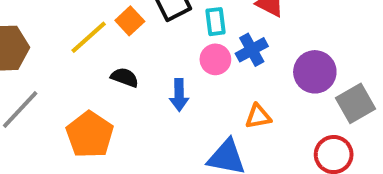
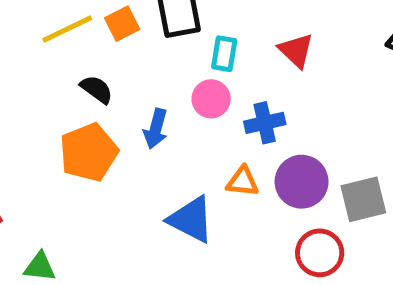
blue cross: (252, 50) -> (265, 123), moved
purple circle: (315, 72) -> (302, 182), moved
orange pentagon: (90, 135) -> (89, 152), moved

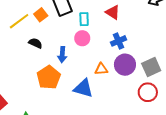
blue cross: (265, 123) -> (118, 41), moved
orange pentagon: (89, 152) -> (49, 77), moved
red circle: (320, 253) -> (148, 92), moved

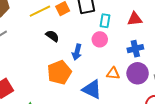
red triangle: (113, 12) -> (135, 19), turned -49

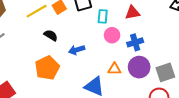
pink circle: (100, 39) -> (112, 35), moved
blue arrow: (77, 52) -> (77, 50), turned 63
orange pentagon: (59, 72) -> (47, 68), moved

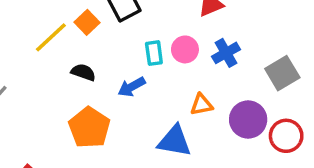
cyan rectangle: (103, 16) -> (154, 53), moved
purple circle: (139, 67) -> (248, 119), moved
gray square: (165, 72) -> (282, 73), moved

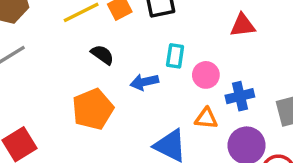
pink circle: (185, 49) -> (206, 75), moved
blue cross: (226, 53) -> (240, 96), moved

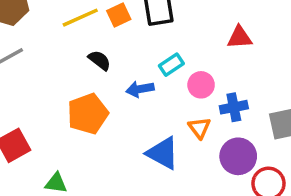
cyan rectangle: (175, 56) -> (171, 65), turned 45
orange triangle: (206, 118) -> (199, 128), turned 45

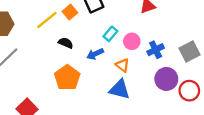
orange triangle: (199, 128) -> (122, 65), moved

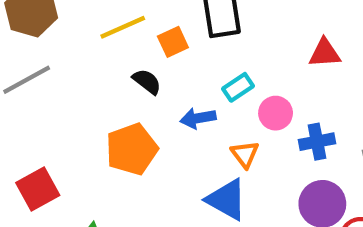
orange square: (70, 12) -> (173, 42), moved

